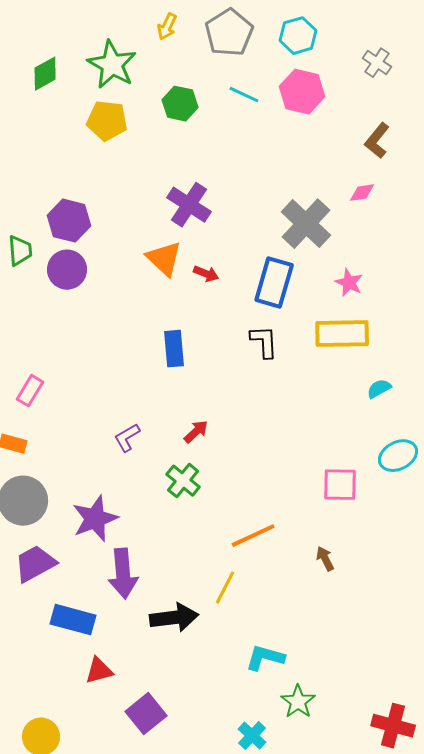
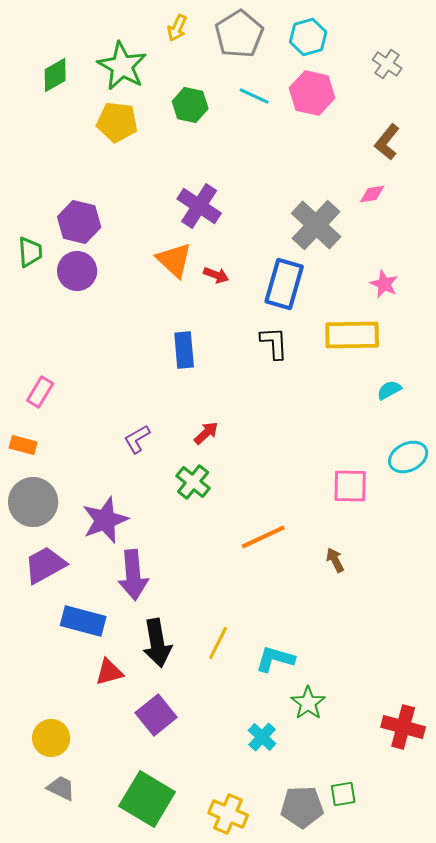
pink star: (349, 283) -> (384, 284), moved
yellow line: (225, 588) -> (218, 643), moved
black arrow: (174, 618) -> (157, 643), moved, turned 87

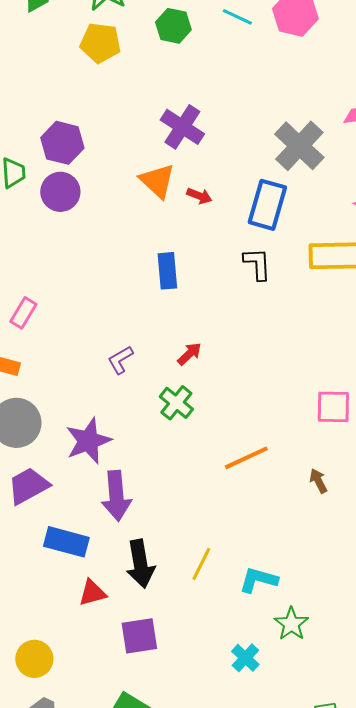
purple square: (156, 715) -> (139, 636), turned 30

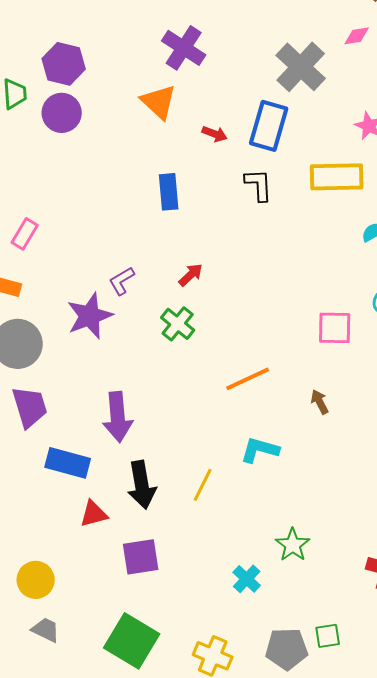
red arrow: (199, 196) -> (215, 134), moved
purple star: (88, 441) -> (90, 316), moved
purple trapezoid: (28, 486) -> (30, 407), turned 102
cyan L-shape: (258, 580) -> (260, 450), moved

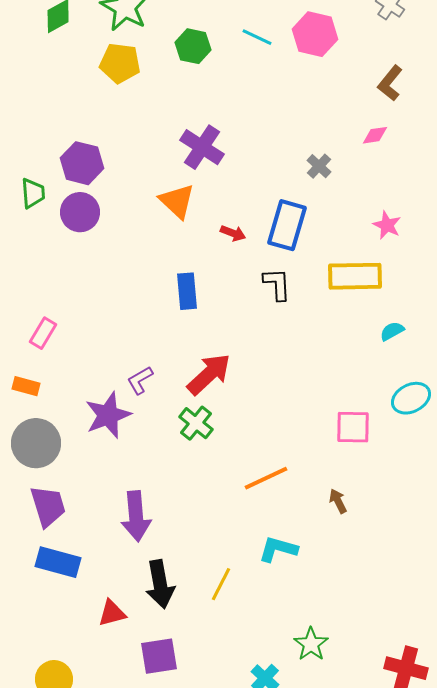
gray cross: (301, 67) -> (319, 166), size x0.5
red arrow: (191, 275) -> (209, 374), size x1.8
blue rectangle: (68, 463) -> (58, 562), moved

